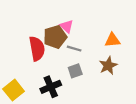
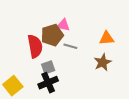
pink triangle: (67, 26) -> (63, 25), turned -32
gray square: (75, 71) -> (48, 67), moved

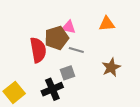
orange triangle: (107, 38) -> (107, 24), moved
gray square: (48, 67) -> (68, 73), moved

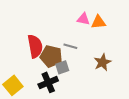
pink triangle: (69, 27) -> (83, 19), moved
brown pentagon: (57, 38) -> (51, 56), moved, turned 30

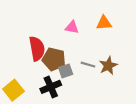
pink triangle: (83, 19) -> (72, 27), moved
gray line: (70, 46) -> (88, 65), moved

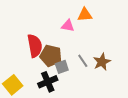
orange triangle: (104, 23) -> (85, 15), moved
gray line: (88, 65) -> (83, 61), turned 40

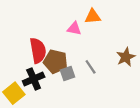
brown star: (102, 62) -> (126, 57), moved
black cross: (48, 82) -> (34, 79), moved

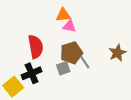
orange triangle: (93, 16) -> (63, 15), moved
brown pentagon: (55, 61) -> (71, 53), moved, turned -30

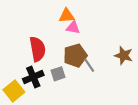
brown star: (117, 53) -> (124, 55), turned -30
gray square: (63, 68) -> (58, 74), moved

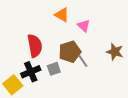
orange triangle: (67, 16) -> (62, 15), turned 35
pink triangle: (73, 28) -> (84, 26), moved, turned 32

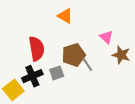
pink triangle: (84, 26) -> (106, 37), moved

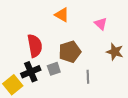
pink triangle: (106, 37) -> (101, 24), moved
gray line: (87, 64) -> (88, 77), moved, turned 32

